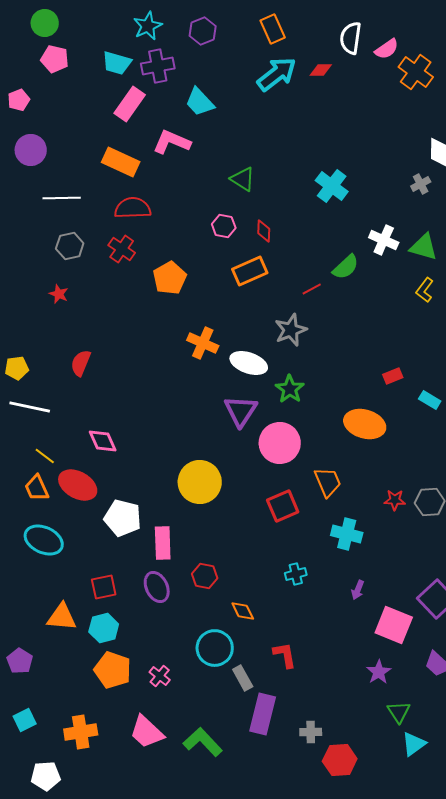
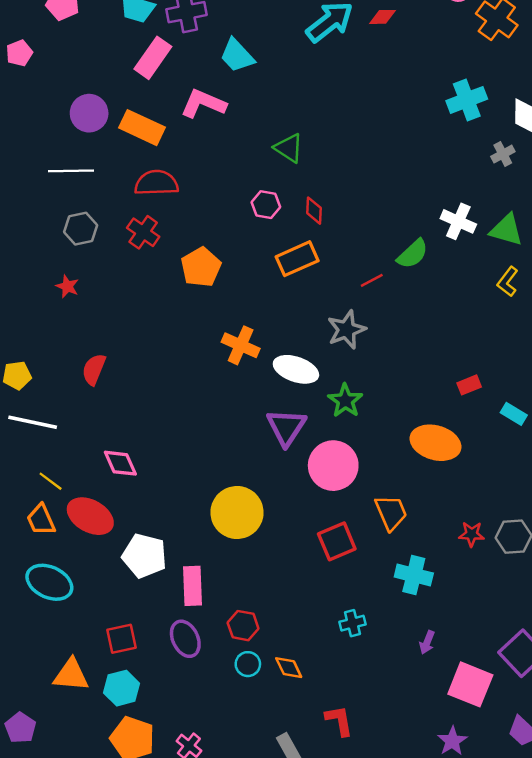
purple circle: (31, 150) -> (89, 113), moved
cyan cross: (332, 186) -> (467, 100), moved, turned 32
cyan circle: (215, 648) -> (248, 664), moved, size x0.6

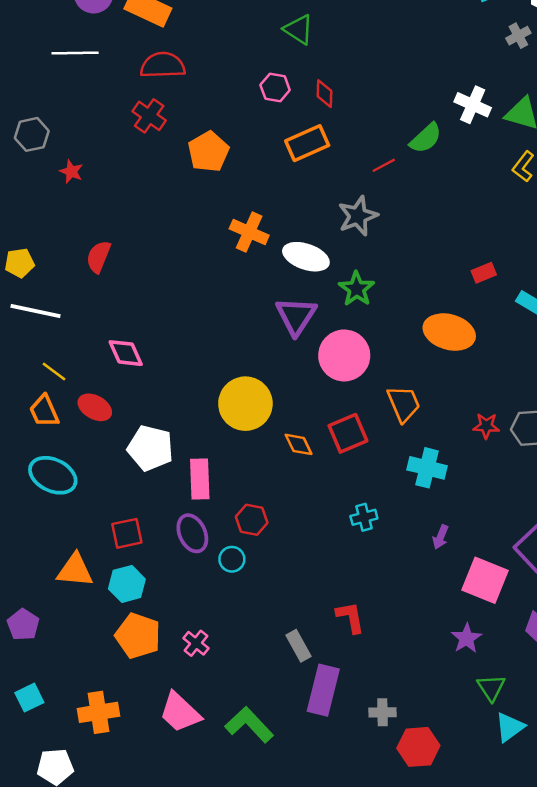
gray hexagon: (81, 229) -> (32, 134), moved
red ellipse: (90, 516) -> (95, 407), size x0.7
cyan circle: (248, 664) -> (232, 559), moved
orange diamond: (289, 668) -> (299, 444), moved

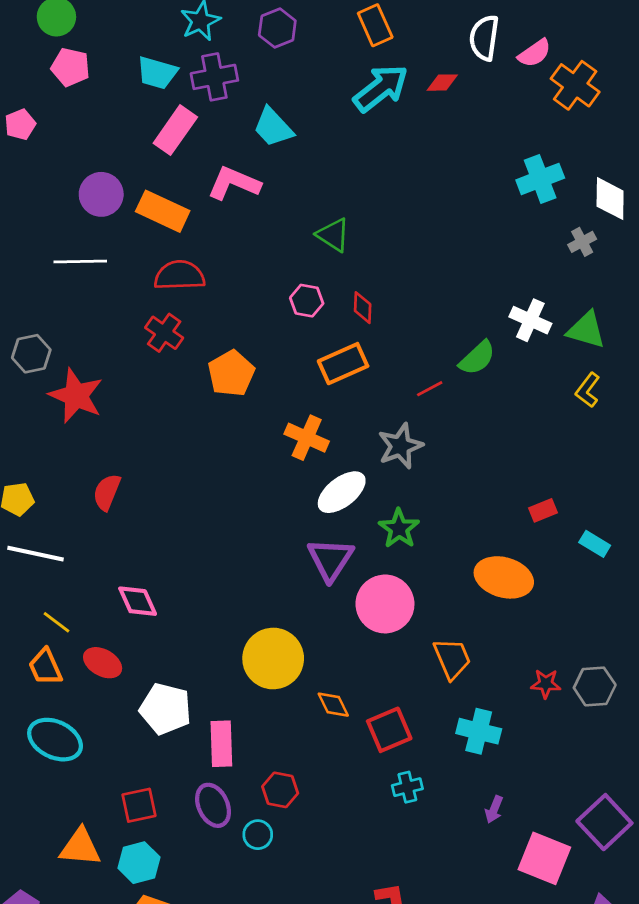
red star: (71, 171) -> (76, 396), size x2.0
orange cross: (249, 232) -> (307, 438), moved
white ellipse: (306, 257) -> (342, 492), turned -57
red square: (348, 433) -> (389, 730), moved

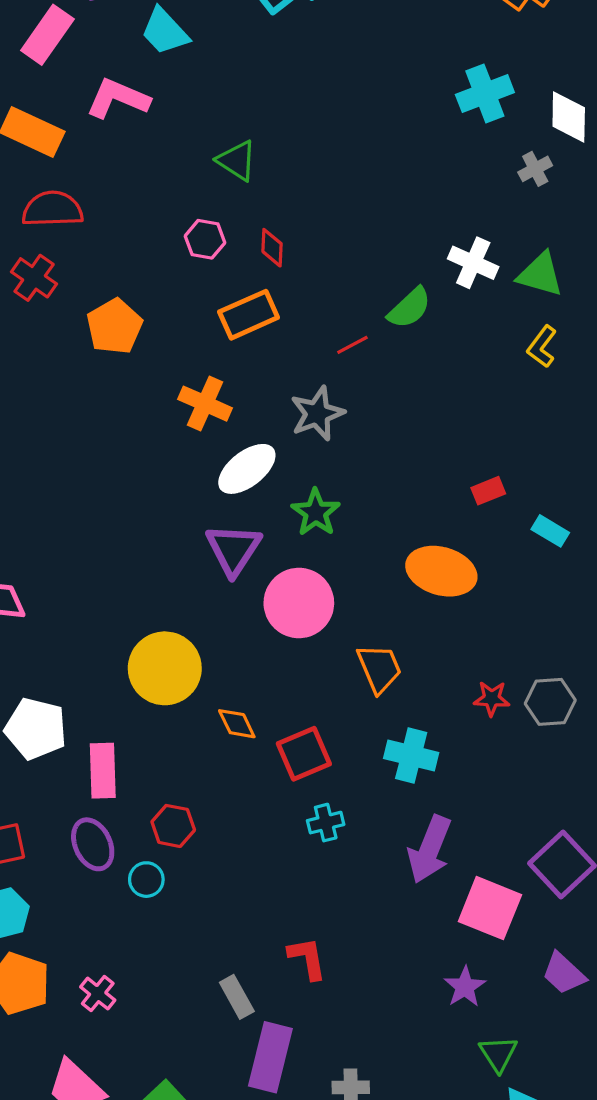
purple arrow: (494, 809) -> (430, 849), size x2.0

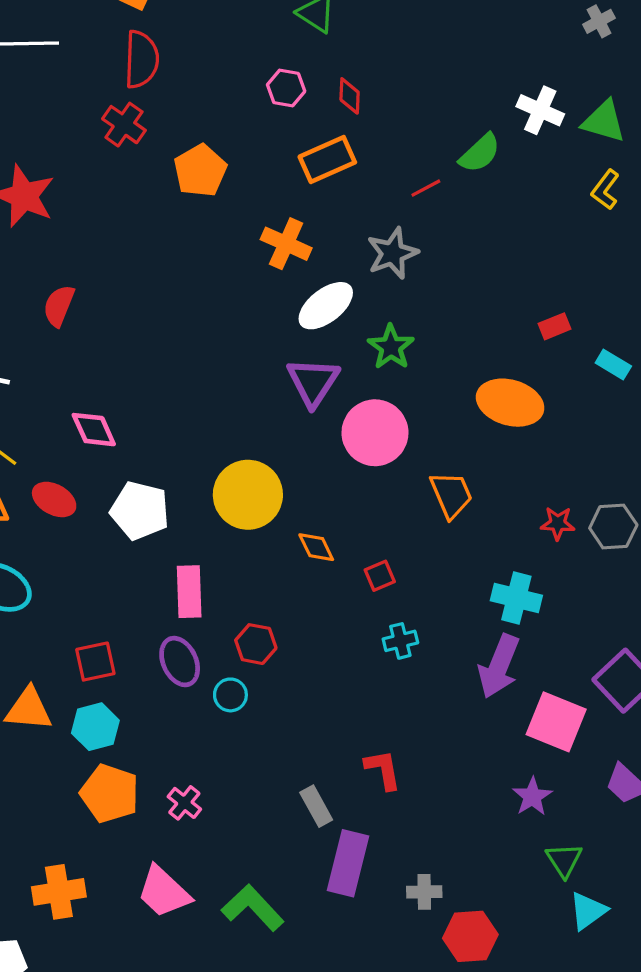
red semicircle: (52, 209) -> (141, 59), turned 94
white pentagon: (36, 729) -> (140, 511), moved
red square: (304, 754) -> (380, 576), size x0.6
cyan cross: (411, 756) -> (516, 598), moved

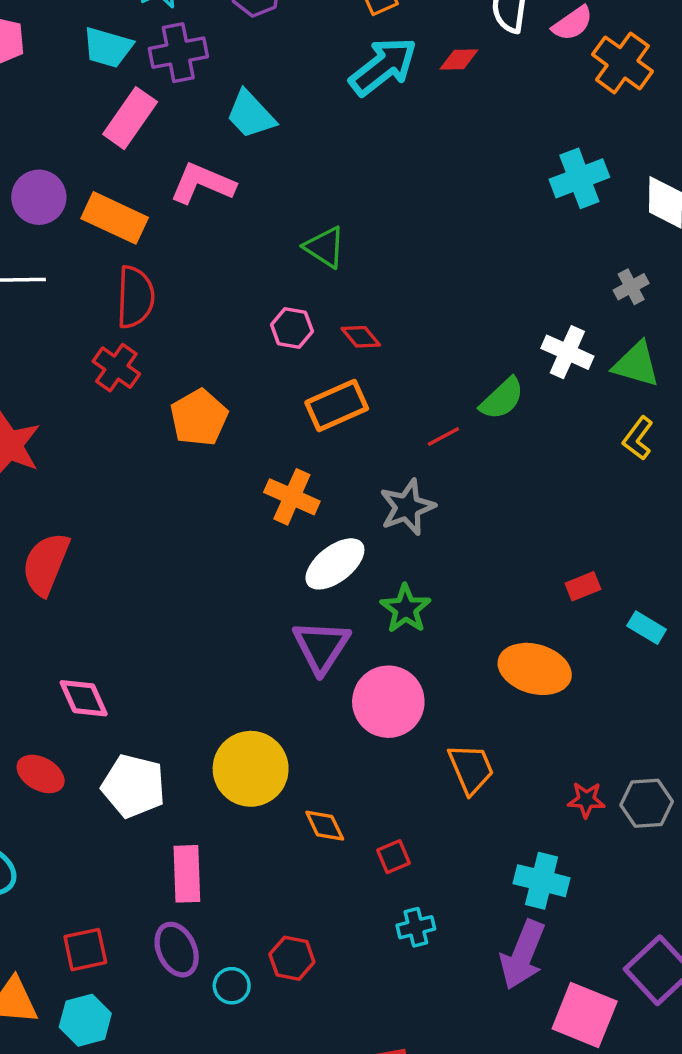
gray cross: (599, 21) -> (631, 287), moved
red diamond: (350, 96) -> (361, 337), turned -42
red semicircle: (59, 306) -> (46, 564), size x1.4
red hexagon: (256, 644) -> (292, 958), moved

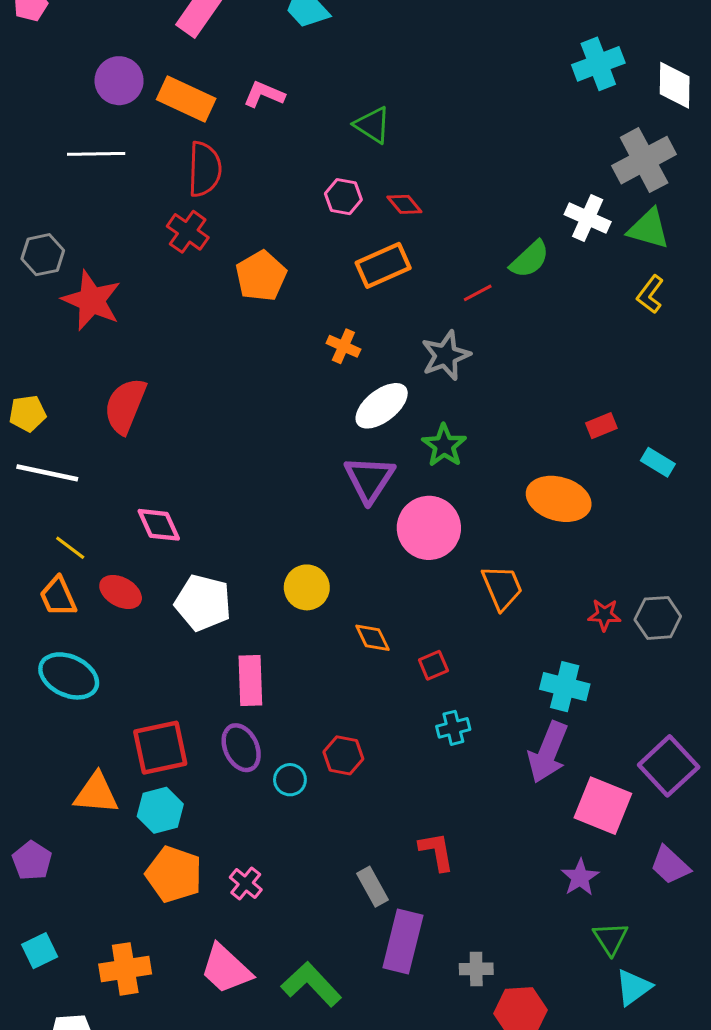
pink L-shape: (202, 183) -> (264, 94), moved, size x0.7
gray cross: (631, 287) -> (644, 160), size x2.0
orange cross: (292, 497) -> (343, 346), size x0.7
yellow circle: (251, 769) -> (307, 587), size x0.7
red square: (85, 950) -> (160, 748), size x1.4

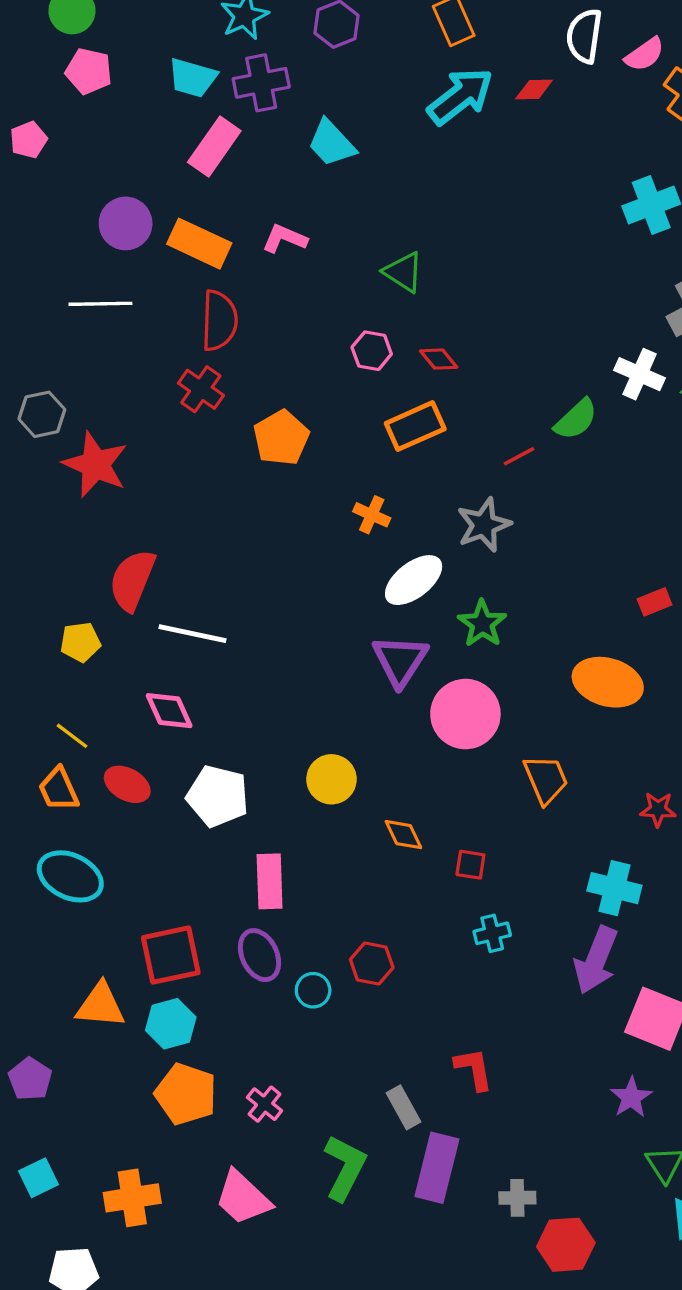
yellow pentagon: (27, 413) -> (80, 642), moved
white line: (47, 473) -> (193, 634), moved
red square: (433, 665) -> (470, 865), turned 32
green L-shape: (311, 984) -> (345, 1168), moved, turned 70

